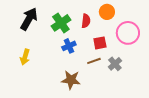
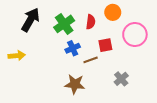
yellow arrow: (25, 57) -> (17, 56), moved, turned -112
brown line: (94, 61) -> (91, 60), moved
gray cross: (115, 64) -> (121, 79), moved

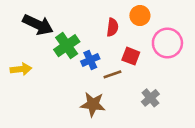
black arrow: (30, 20) -> (38, 25), turned 85
green cross: (64, 24) -> (67, 46), moved
red square: (105, 45) -> (131, 56), turned 32

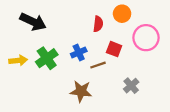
green cross: (67, 46) -> (47, 58), moved

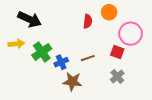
red square: (114, 49) -> (117, 52), moved
blue cross: (79, 52) -> (61, 62), moved
yellow arrow: (18, 60) -> (16, 44), moved

